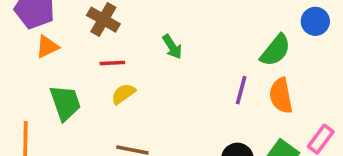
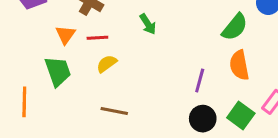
orange triangle: (47, 47) -> (65, 35), moved, turned -30
purple line: (241, 90) -> (200, 80), moved

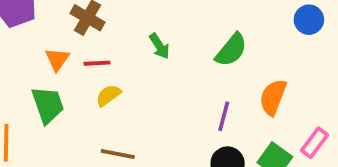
green semicircle: (235, 27) -> (231, 50), moved
orange semicircle: (239, 65) -> (273, 97), turned 32

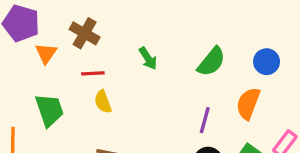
blue circle: (309, 20) -> (267, 62), moved
orange triangle: (57, 59) -> (46, 53), moved
yellow semicircle: (108, 95) -> (103, 102), turned -75

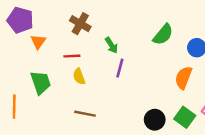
brown cross: (85, 33) -> (80, 24), moved
green semicircle: (211, 62) -> (163, 34), moved
purple line: (205, 120) -> (120, 68), moved

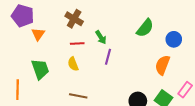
red line: (72, 56) -> (77, 43), moved

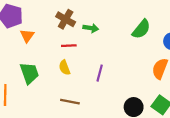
green arrow: (101, 37) -> (91, 28), moved, turned -48
purple line: (108, 57) -> (100, 73), moved

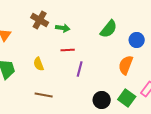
red line: (69, 46) -> (68, 50), moved
purple line: (100, 73) -> (80, 69), moved

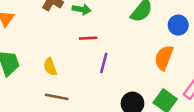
yellow semicircle: (39, 64) -> (50, 67), moved

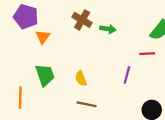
red line: (88, 38) -> (147, 54), moved

